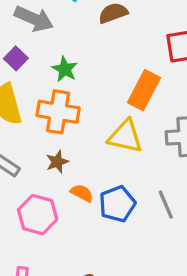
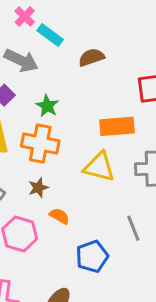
orange rectangle: (144, 90) -> (117, 126), turned 56
blue pentagon: (117, 204) -> (92, 256), moved

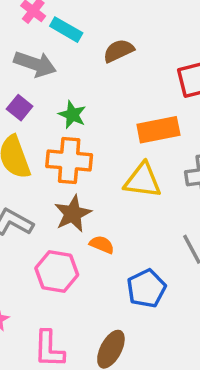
brown star: (38, 188) -> (73, 214), size x1.5

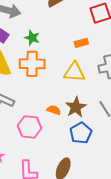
orange rectangle: (158, 130) -> (81, 43), size x0.6
brown star: (73, 214) -> (76, 107), moved

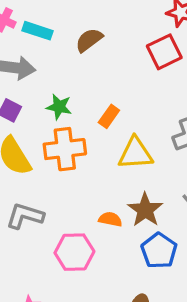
orange rectangle: (81, 43) -> (109, 116), moved, turned -32

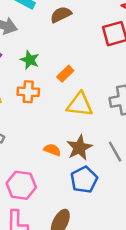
orange cross: (65, 149) -> (28, 92), size x0.7
pink hexagon: (74, 252) -> (21, 185), moved

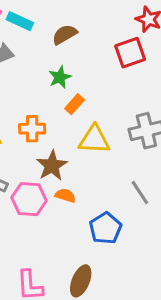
green star: (30, 60) -> (60, 77), moved, turned 30
brown star: (79, 148) -> (52, 166), moved
pink hexagon: (21, 185) -> (29, 199), moved

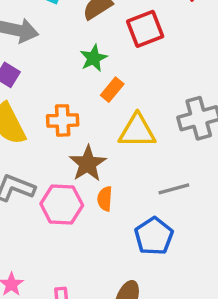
red square: (130, 53) -> (145, 29), moved
gray line: (140, 193) -> (174, 189), moved, turned -70
orange semicircle: (65, 195) -> (105, 199), turned -102

